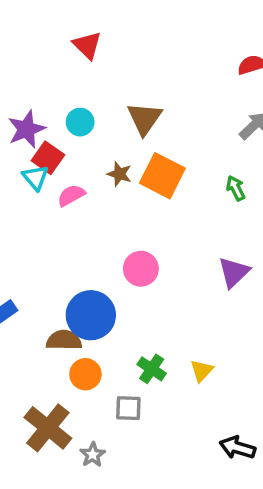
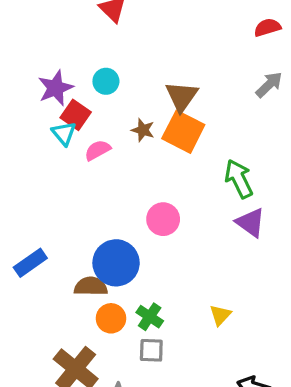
brown triangle: (144, 118) -> (182, 96), moved
green arrow: (236, 188) -> (239, 179), moved, size x1.6
purple triangle: (234, 272) -> (251, 223), turned -40
green cross: (152, 369) -> (150, 317), moved

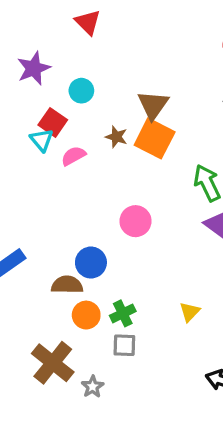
purple star: (55, 88) -> (34, 68), moved
blue circle: (116, 263) -> (91, 263), size x0.7
green cross: (150, 317) -> (123, 313), turned 30

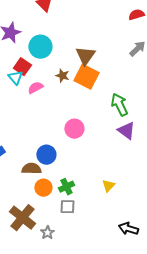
cyan circle: (81, 91) -> (40, 47), size x1.5

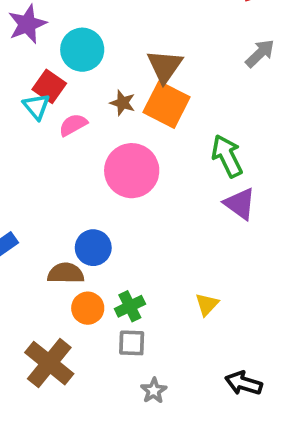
pink circle: (74, 129) -> (132, 171), moved, size x1.5
gray star: (47, 233) -> (154, 391), moved

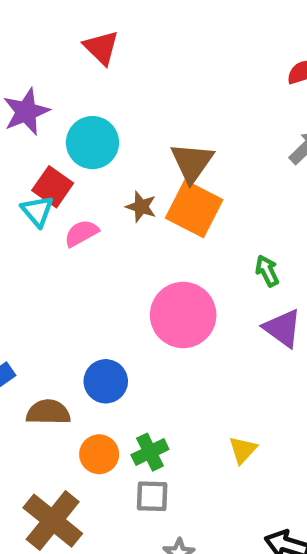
green arrow: (227, 156) -> (267, 271), size x0.6
pink circle: (132, 171) -> (183, 315), moved
brown semicircle: (66, 273) -> (48, 412), moved

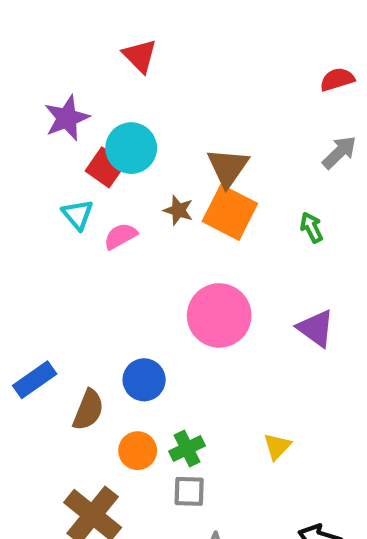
red square: (53, 187) -> (105, 167), moved
green arrow: (267, 271) -> (311, 227), moved
brown semicircle: (48, 412) -> (88, 410), turned 111

